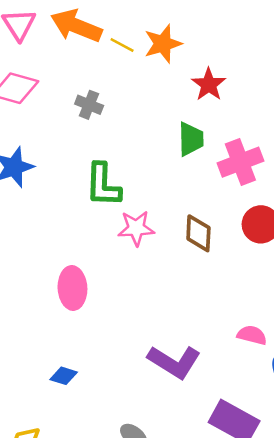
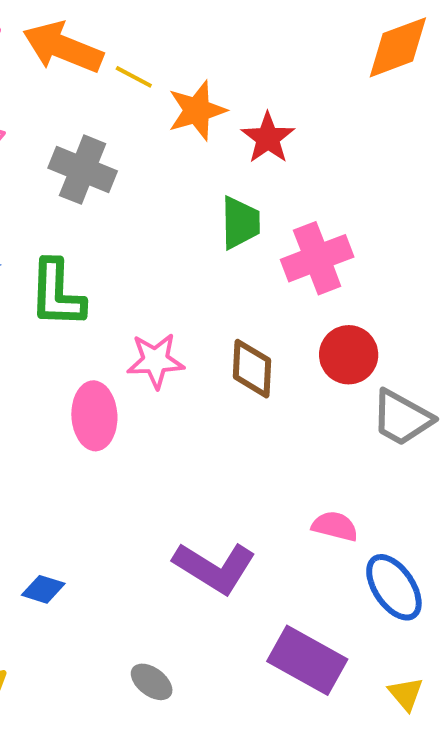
orange star: (163, 44) -> (197, 110), moved
gray cross: (89, 105) -> (83, 170), size x1.5
green L-shape: (103, 185) -> (57, 294), moved
pink ellipse: (72, 288) -> (94, 416), moved

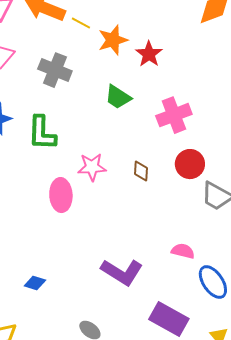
green trapezoid: (240, 223) -> (118, 97), moved, turned 124
brown diamond: (252, 369) -> (141, 171), size x0.7

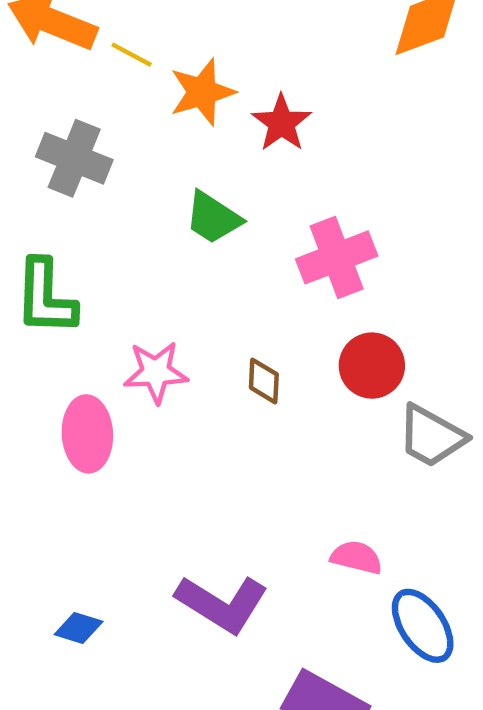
blue diamond: (35, 283) -> (79, 628), moved

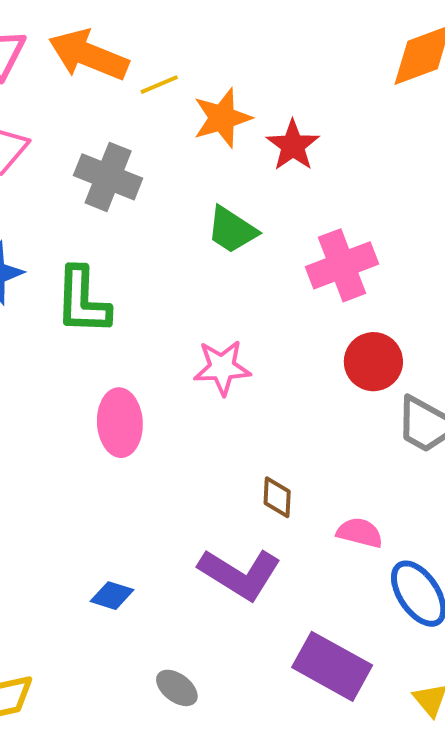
yellow line: (132, 55) -> (159, 85), turned -51
pink star: (156, 372) -> (222, 368), moved
brown diamond: (264, 381) -> (277, 497), moved

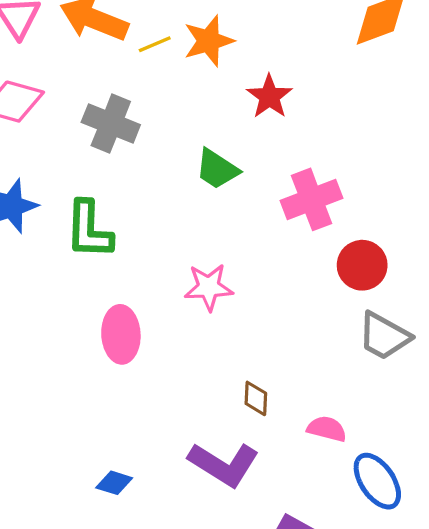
orange star: (222, 118) -> (209, 41), moved
red circle: (373, 362) -> (362, 265), moved

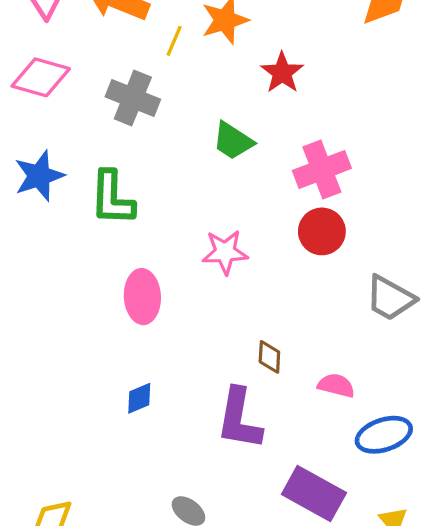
yellow line: (155, 44) -> (174, 41), moved, turned -44
red circle: (362, 265) -> (322, 231), moved
purple L-shape: (224, 464) -> (239, 419), turned 68
blue ellipse: (377, 481) -> (384, 435), turned -74
blue diamond: (114, 483) -> (139, 398), moved, turned -40

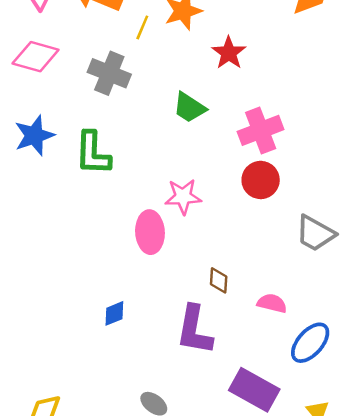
pink ellipse: (142, 297) -> (150, 232), moved
blue ellipse: (384, 435) -> (310, 343), turned -30

